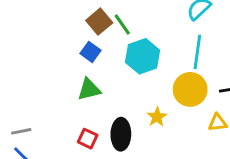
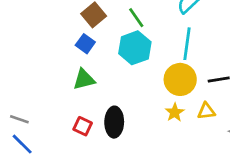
green line: (122, 24) -> (136, 18), moved
yellow star: (157, 117) -> (175, 112), moved
gray line: (21, 131) -> (19, 119), turned 30

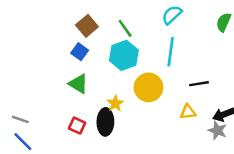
green triangle: (84, 79) -> (78, 84), turned 45
yellow circle: (180, 79) -> (148, 87), moved
yellow star: (175, 112) -> (115, 103), moved

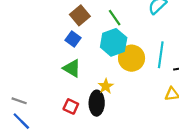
cyan line: (171, 52) -> (161, 55), moved
yellow circle: (148, 87) -> (132, 58), moved

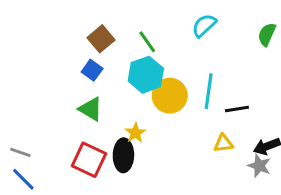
red square: (71, 106) -> (89, 160), size x1.6

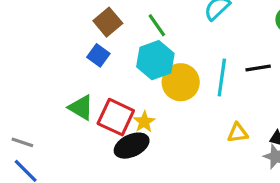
green triangle: (91, 109) -> (81, 108), moved
black line: (237, 109) -> (258, 68), moved
black ellipse: (123, 155) -> (132, 146), turned 64
red square: (89, 160) -> (116, 117), moved

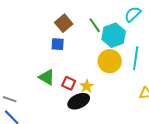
blue square: (98, 55) -> (58, 44), turned -32
cyan hexagon: (155, 60) -> (114, 35), moved
red square: (116, 117) -> (69, 83), size x0.6

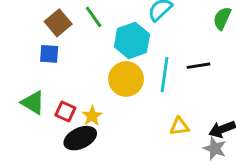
green line: (95, 25) -> (94, 17), moved

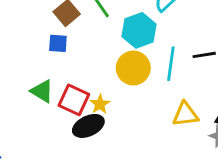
red square: (65, 111) -> (74, 100), size x1.5
yellow triangle: (179, 126) -> (185, 114), size x1.4

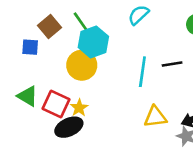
cyan hexagon: (139, 30) -> (93, 42), moved
blue square: (58, 43) -> (30, 47), moved
yellow circle: (133, 68) -> (82, 65), moved

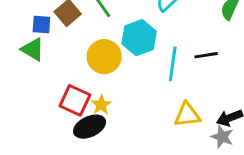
cyan hexagon: (93, 42) -> (139, 38), moved
blue square: (30, 47) -> (41, 25), moved
green triangle: (28, 96) -> (33, 49), moved

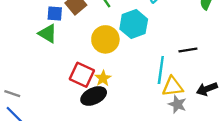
black line: (206, 55) -> (188, 50), moved
cyan line: (173, 64) -> (161, 70), moved
gray star: (222, 137) -> (177, 104), moved

